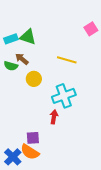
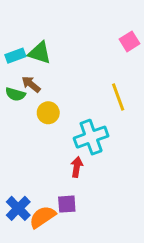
yellow line: (67, 60) -> (118, 97), moved, turned 54
purple square: (33, 138) -> (67, 204), moved
orange semicircle: (30, 152) -> (42, 217), turned 114
blue cross: (13, 157) -> (18, 208), moved

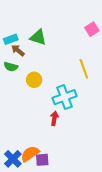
green triangle: (40, 53) -> (38, 37), moved
brown arrow: (31, 84) -> (18, 50), moved
purple square: (67, 204) -> (42, 160), moved
blue cross: (18, 208) -> (13, 159), moved

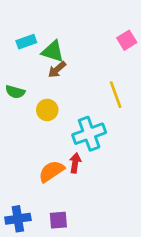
cyan rectangle: (11, 39) -> (26, 42), moved
brown arrow: (18, 50) -> (57, 70), moved, turned -80
orange semicircle: (30, 154) -> (51, 171), moved
blue cross: (13, 159) -> (18, 219), turned 36

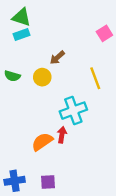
green triangle: (53, 51) -> (22, 17), moved
brown arrow: (57, 70) -> (57, 58), moved
yellow circle: (47, 110) -> (42, 77), moved

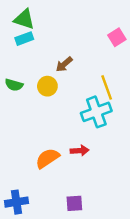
cyan cross: (73, 111) -> (96, 112), moved
red arrow: (62, 135) -> (80, 151), moved, turned 77
purple square: (48, 182) -> (74, 203), moved

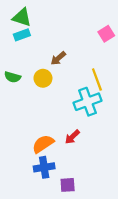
red arrow: (80, 151) -> (72, 137), turned 140
blue cross: (17, 202) -> (44, 167), moved

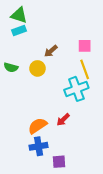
pink square: (106, 34) -> (85, 46), moved, turned 32

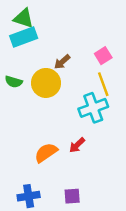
cyan rectangle: (19, 31) -> (24, 37), size x1.5
pink square: (85, 46) -> (103, 56), turned -32
yellow circle: (37, 68) -> (46, 83), size x1.5
blue cross: (39, 146) -> (29, 196), moved

